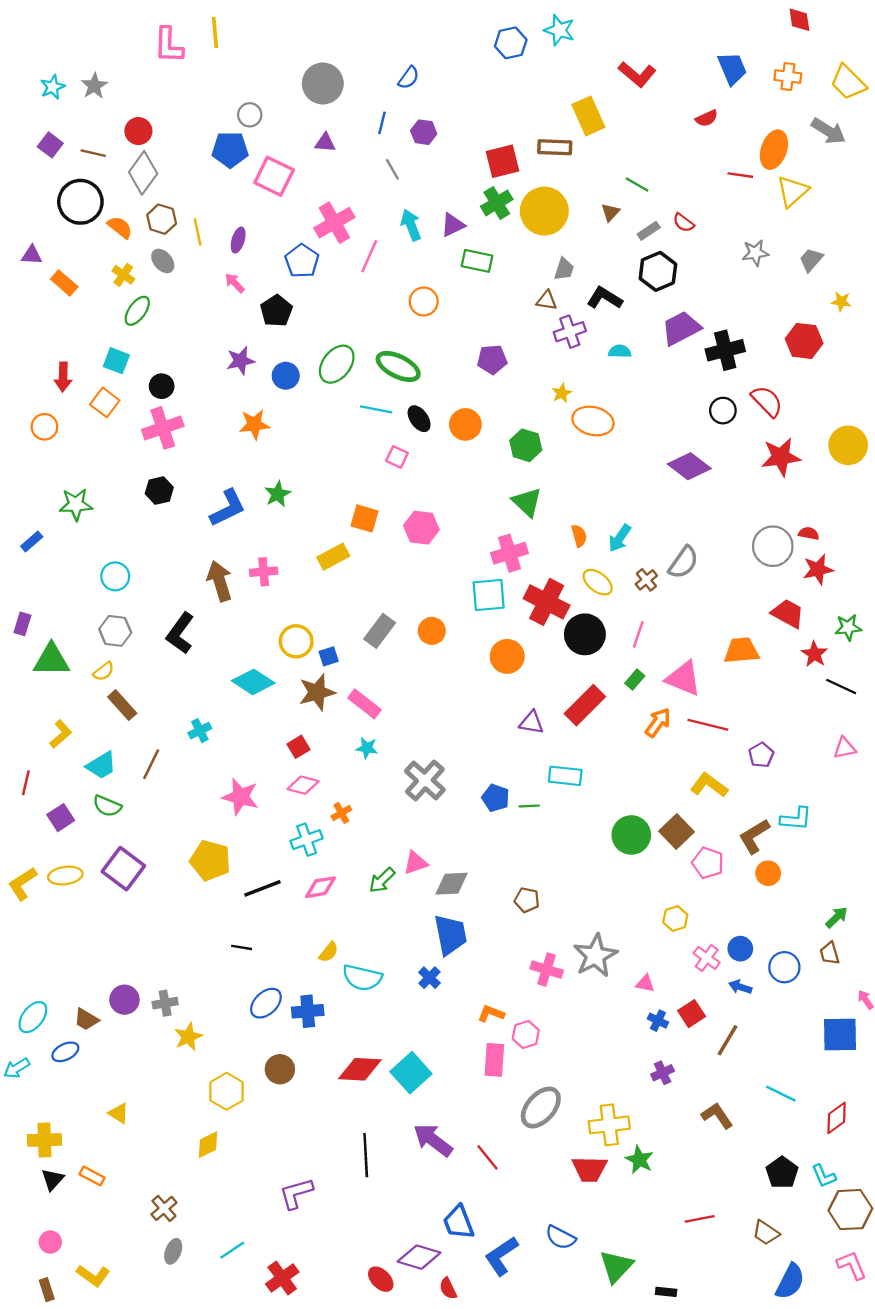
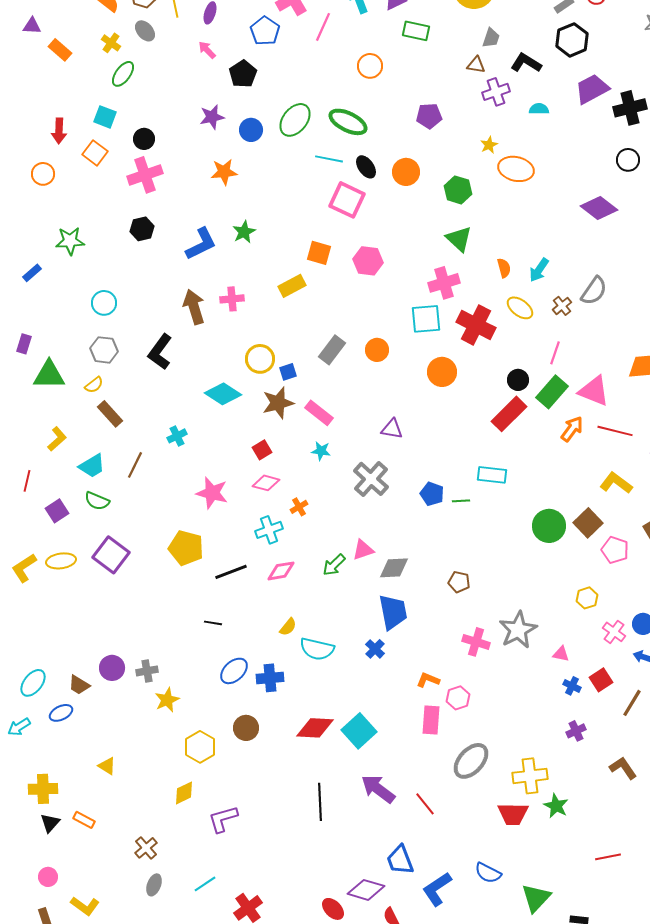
pink square: (397, 457) -> (347, 200), size x1.8
black circle: (585, 634) -> (518, 380), moved, size x0.6
green rectangle: (635, 680) -> (552, 392), size x1.8
purple triangle: (532, 722) -> (392, 429), moved
purple L-shape: (296, 1193) -> (223, 819), moved

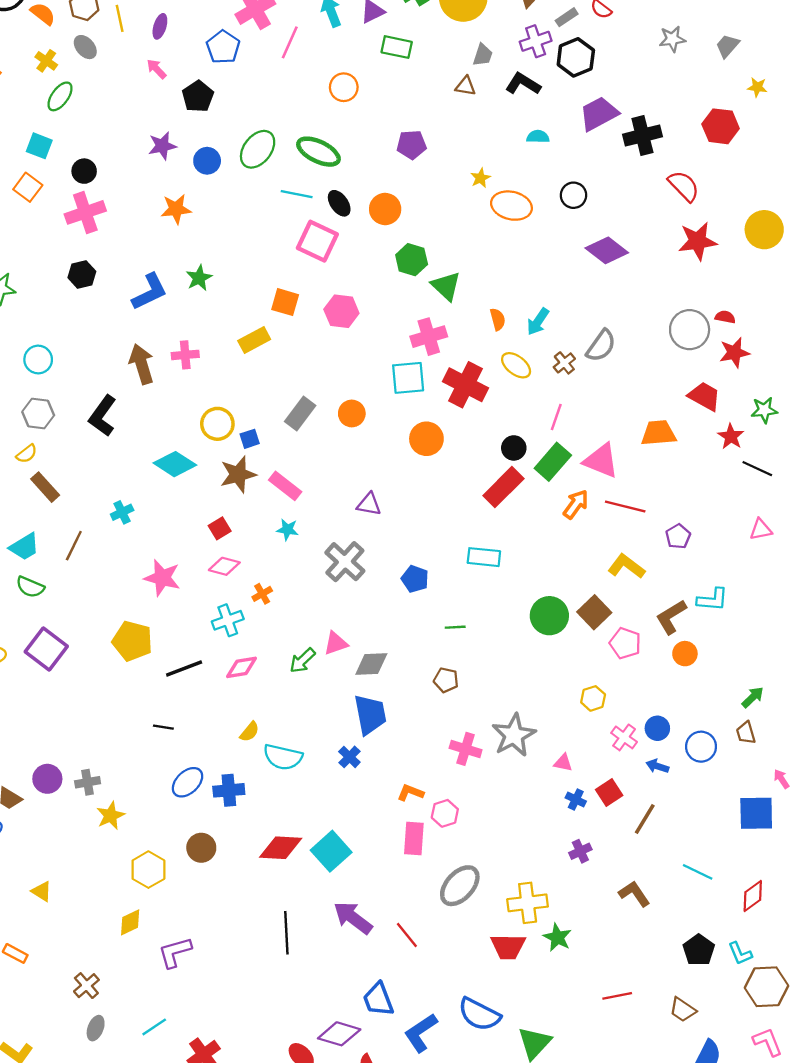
purple cross: (496, 92) -> (536, 41), moved
black circle: (628, 160) -> (574, 195), moved
green hexagon: (458, 190) -> (412, 260), moved
green line: (461, 501) -> (455, 627), moved
blue semicircle: (488, 873) -> (479, 1014), size x1.4

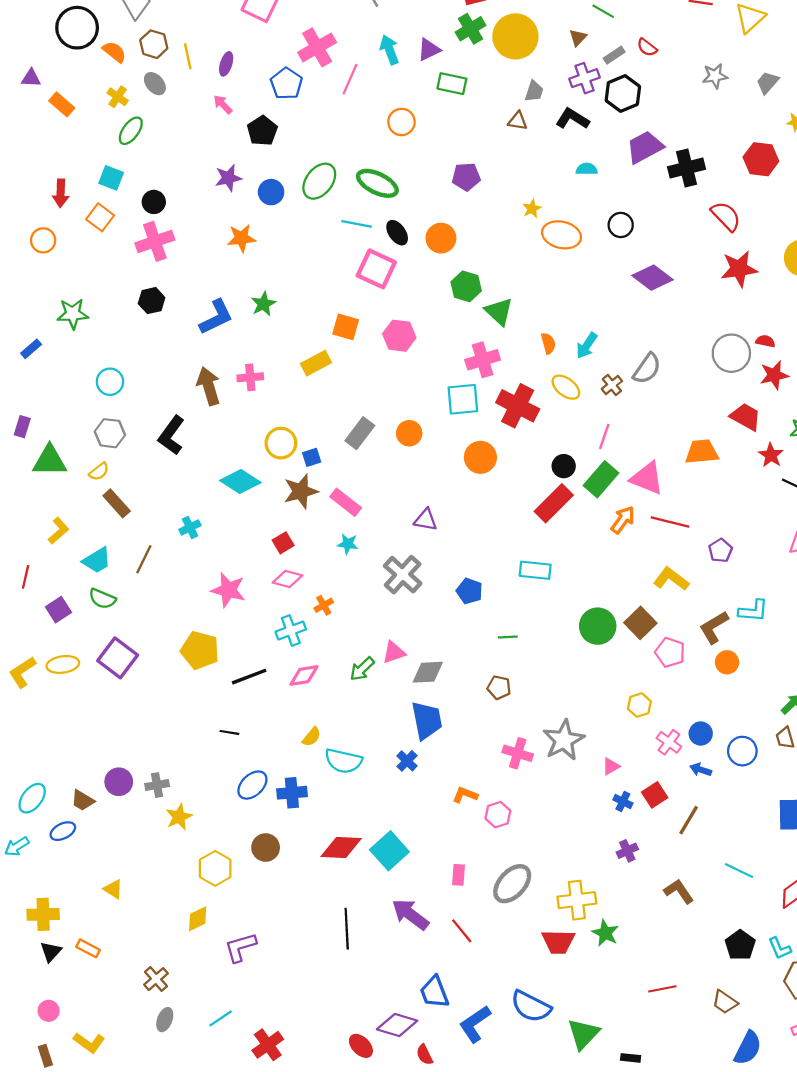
pink triangle: (563, 763) -> (611, 766), turned -42
pink rectangle: (414, 839) -> (458, 875), moved, size x0.7

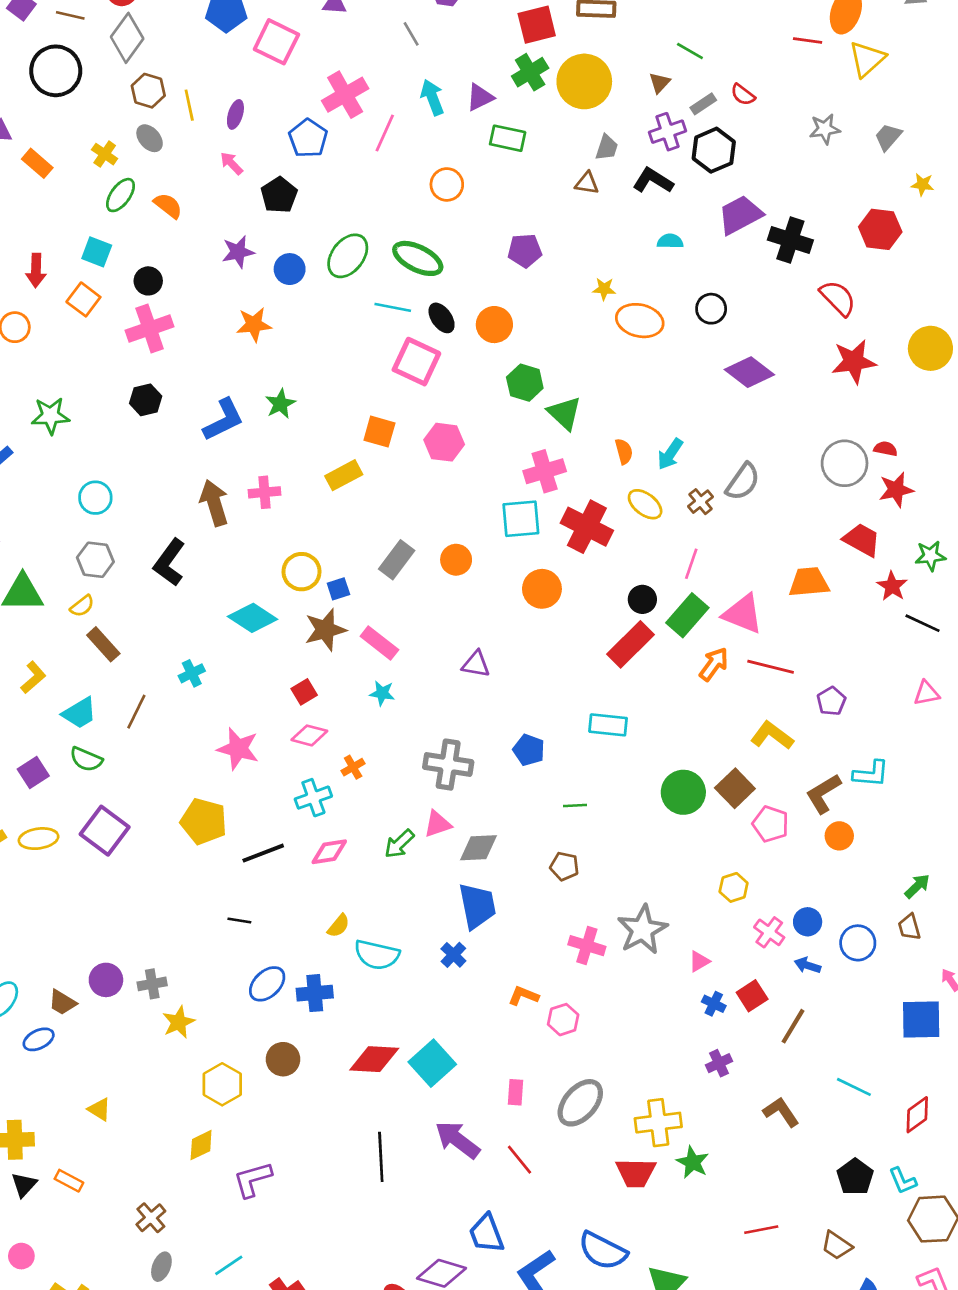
orange semicircle: (114, 52) -> (168, 206), moved
black cross: (686, 168) -> (790, 240), turned 32
yellow star: (532, 209) -> (604, 289), turned 30
gray cross: (403, 575) -> (448, 765), moved, turned -33

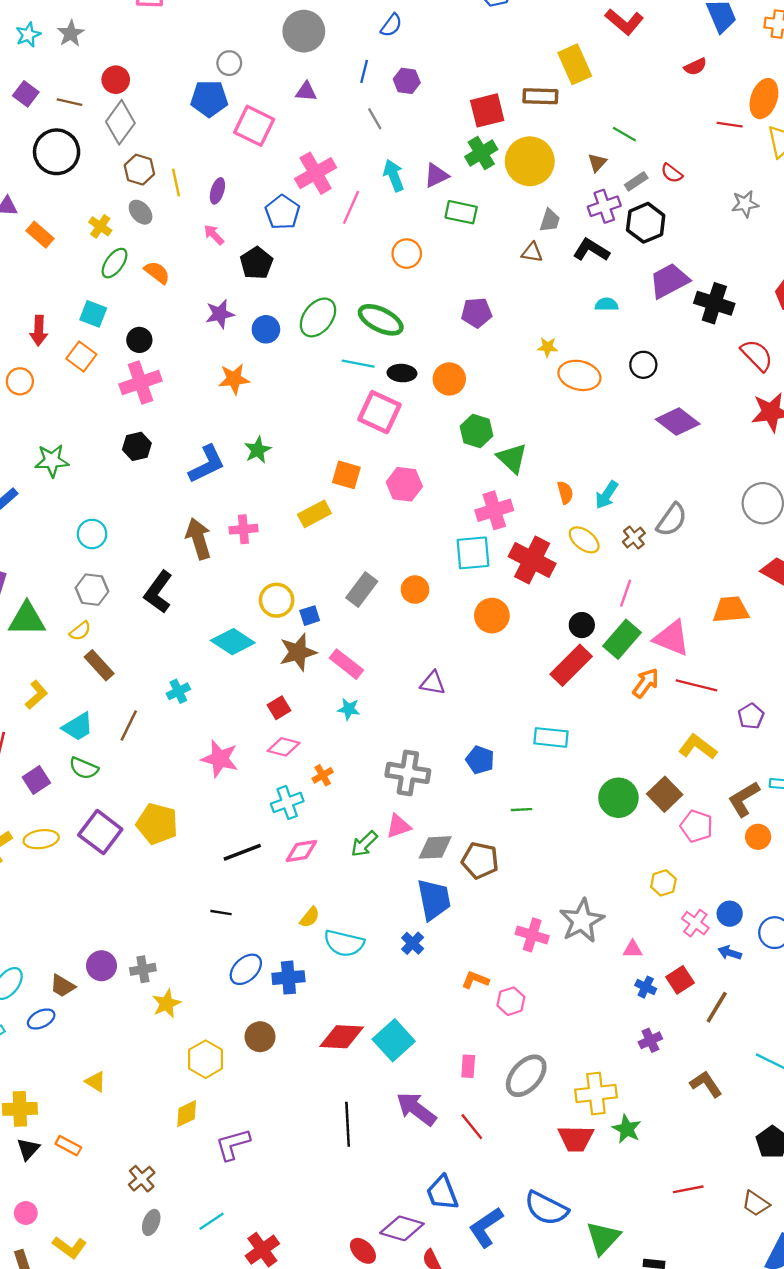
black ellipse: (442, 318) -> (402, 373), turned -52
yellow pentagon: (204, 821) -> (157, 824), moved
brown pentagon: (564, 866) -> (480, 860), moved, size x1.4
pink triangle: (699, 961) -> (633, 949), turned 30

